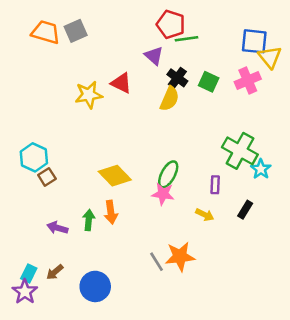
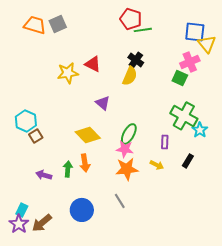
purple triangle: (154, 56) -> (103, 103), moved
green square: (209, 82) -> (180, 78), moved
orange star: (180, 256) -> (127, 169), moved
brown arrow: (55, 272) -> (42, 223), moved, size x1.5
blue circle: (95, 286) -> (82, 210), moved

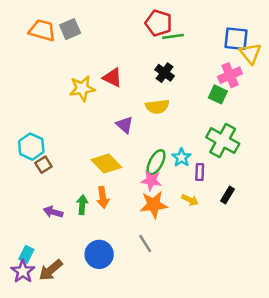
yellow semicircle: (130, 76) -> (157, 107), moved, turned 60
cyan star: (200, 130) -> (181, 157), moved

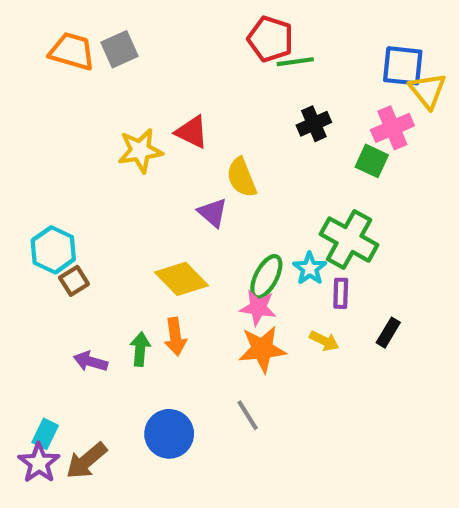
black cross: (165, 73) -> (314, 124), moved, turned 30
yellow semicircle: (157, 107) -> (241, 177), moved, turned 75
green cross: (223, 141) -> (349, 240), moved

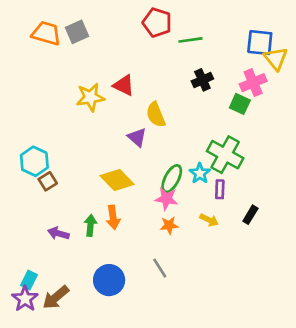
red pentagon: (270, 39) -> (157, 23), moved
orange star: (262, 349) -> (169, 225), size x0.6

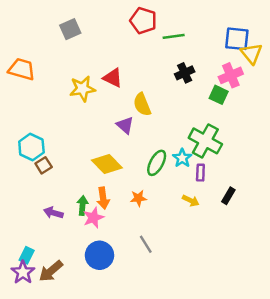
orange trapezoid: (46, 33) -> (22, 69), moved
pink star: (166, 199) -> (93, 218), moved, turned -30
orange star: (169, 225) -> (138, 198), moved

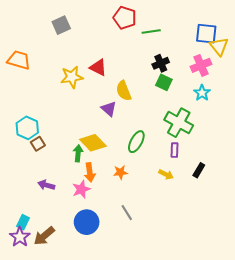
green square: (219, 95) -> (164, 82), moved
cyan star: (182, 158) -> (202, 93), moved
green arrow: (82, 205) -> (78, 153), moved

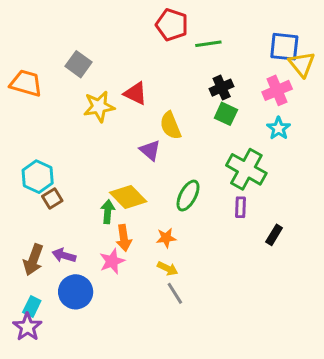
gray square: (61, 25) -> (79, 64), moved, turned -30
yellow arrow: (166, 174) -> (168, 269), moved
blue circle: (87, 222) -> (76, 292), moved
brown arrow: (44, 236) -> (33, 260), moved, turned -30

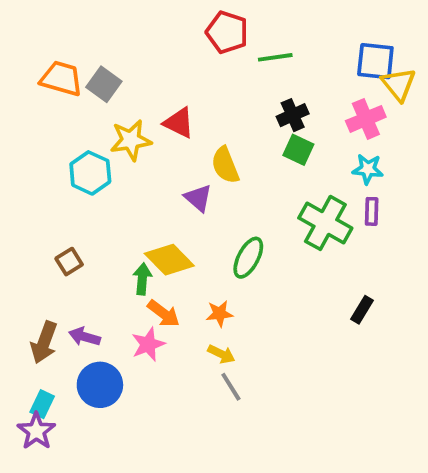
orange trapezoid: (26, 83) -> (61, 78), moved
cyan star: (278, 128) -> (368, 169), turned -30
cyan hexagon: (38, 177) -> (90, 173), moved
purple rectangle: (241, 207) -> (372, 211), moved
orange arrow: (124, 238) -> (164, 314), turned -45

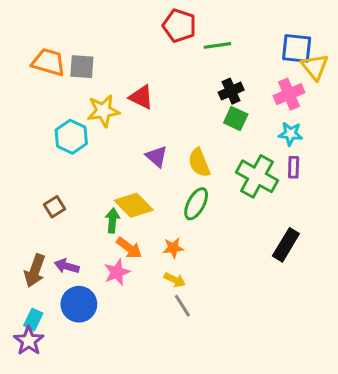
gray square: (104, 84) -> (82, 67), turned -32
yellow semicircle: (225, 165) -> (199, 163), moved
black rectangle: (362, 310) -> (286, 245), size x1.5

